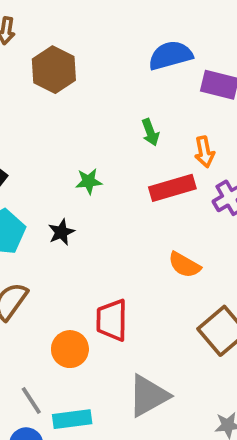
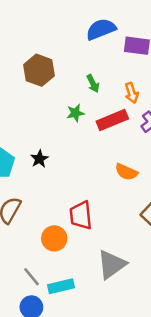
brown hexagon: (54, 70) -> (39, 70), moved
green star: (89, 181) -> (75, 113), moved

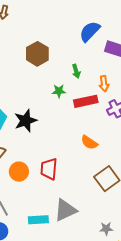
blue semicircle: (101, 29) -> (90, 31), turned -35
black star: (39, 159) -> (26, 121), size x1.6
orange circle: (54, 238) -> (19, 172), moved
cyan rectangle: (61, 286) -> (38, 220), moved

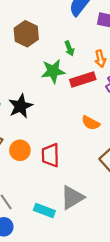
green star: (59, 91) -> (53, 71), size x1.6
orange circle: (19, 172) -> (20, 150), moved
cyan rectangle: (38, 220) -> (44, 211), turned 30

